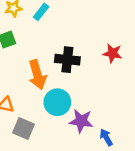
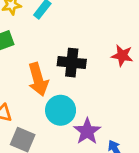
purple star: (81, 121) -> (87, 131), turned 30

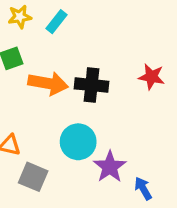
orange arrow: (38, 79) -> (48, 83), moved, turned -64

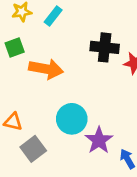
black cross: (91, 85) -> (105, 47), moved
gray square: (33, 177) -> (33, 149), turned 30

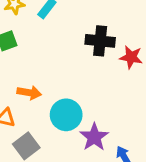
orange arrow: (46, 69) -> (29, 93), moved, size x0.7

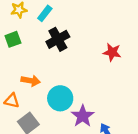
black cross: (100, 41) -> (58, 39), moved, turned -35

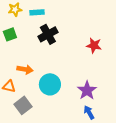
cyan rectangle: (45, 13) -> (37, 12), turned 48
purple star: (83, 116) -> (87, 90), moved

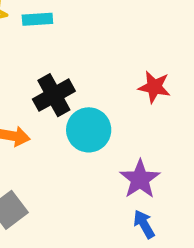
black cross: (48, 34) -> (54, 95), moved
cyan circle: (50, 84) -> (89, 130), moved

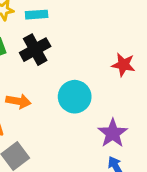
black cross: (54, 95) -> (35, 50), moved

